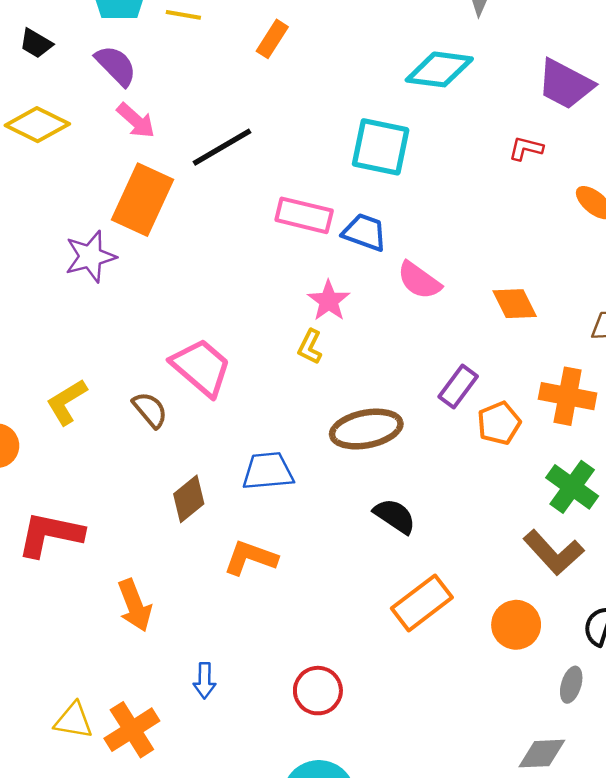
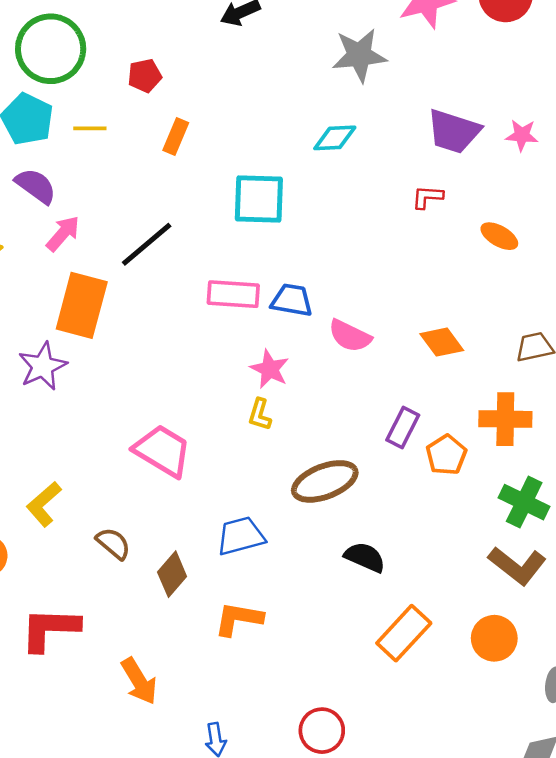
cyan diamond: (439, 69) -> (335, 138), size x0.7
pink arrow: (136, 121) -> (63, 233), turned -81
cyan square: (381, 147) -> (259, 199), moved
brown semicircle: (150, 410) -> (113, 543), moved

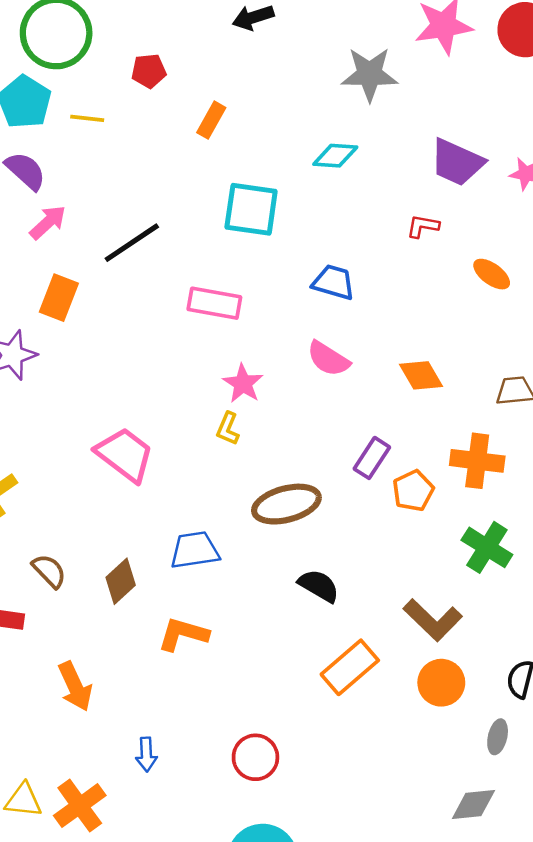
orange rectangle: (176, 136) -> (211, 120), moved
blue trapezoid: (292, 300) -> (334, 282), moved
orange rectangle: (82, 305) -> (59, 298), size x0.7
brown semicircle: (113, 543) -> (49, 571), moved
brown L-shape: (517, 566) -> (433, 620), moved

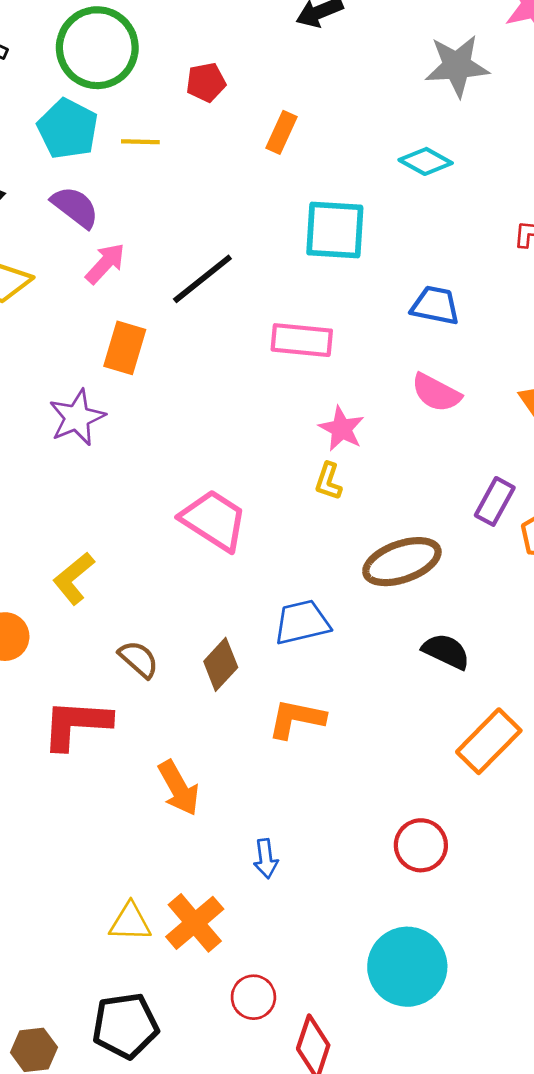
cyan diamond: (335, 156) -> (426, 161), turned 30
red circle: (255, 757) -> (421, 845), moved

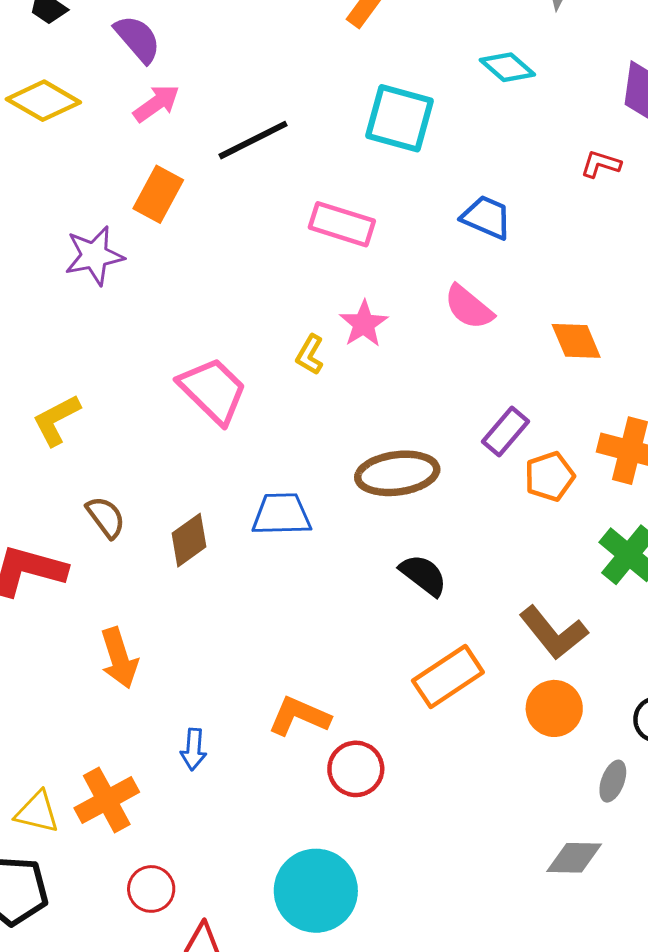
yellow L-shape: (328, 481) -> (310, 355), moved
orange L-shape: (297, 719) -> (299, 716), moved
yellow triangle: (130, 922) -> (37, 812), moved

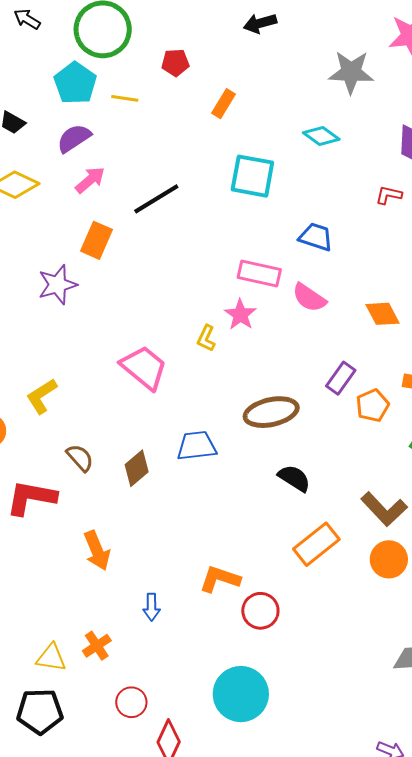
purple semicircle: (138, 39) -> (74, 138), turned -78
pink rectangle: (342, 224) -> (259, 273), moved
orange cross: (107, 800) -> (97, 646), size x0.7

